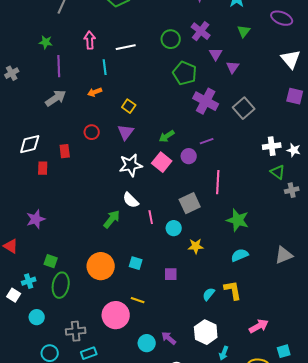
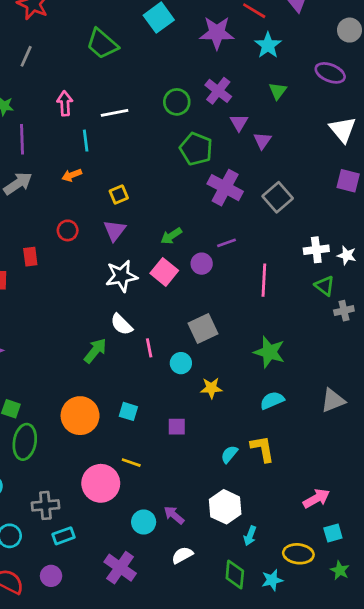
yellow square: (129, 106) -> (119, 195), turned 32
pink line: (218, 182) -> (264, 280), moved
pink arrow: (259, 326) -> (316, 499), moved

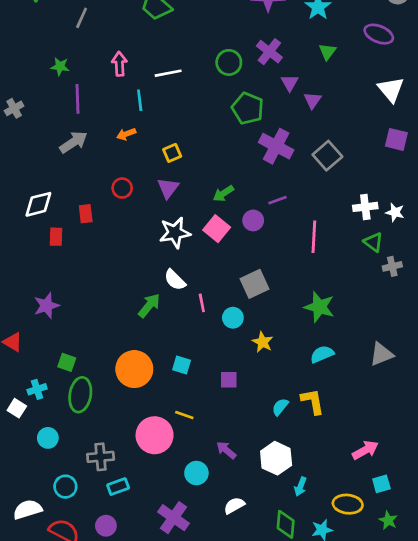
yellow star: (211, 388) -> (263, 342), turned 30
purple arrow: (174, 515) -> (226, 450), moved

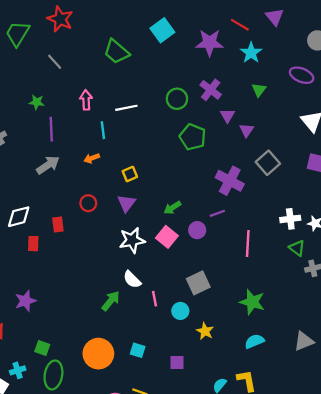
gray line: (82, 18) -> (55, 62), turned -66
purple cross: (276, 146) -> (230, 181), moved
gray square: (327, 156) -> (268, 163), moved

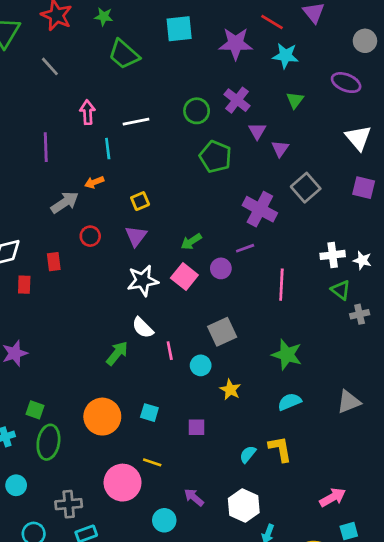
cyan square: (162, 30) -> (179, 29), turned 30
cyan star: (251, 53) -> (285, 56), turned -30
green star: (37, 102) -> (104, 17), moved
gray arrow: (48, 165) -> (65, 202), moved

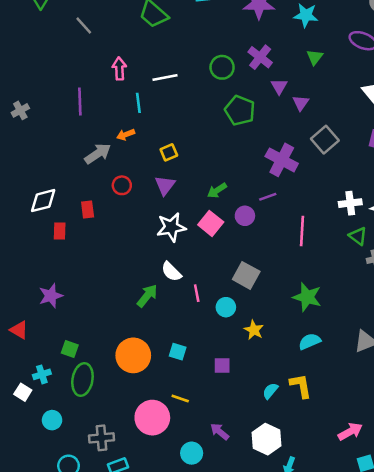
gray square: (222, 332) -> (246, 275), turned -36

